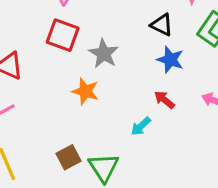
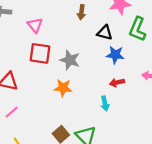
red arrow: (164, 100) -> (117, 82), turned -40
cyan arrow: (141, 126) -> (105, 103), turned -48

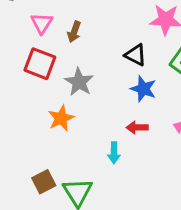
brown arrow: (81, 12) -> (74, 32), moved
orange star: (63, 88) -> (61, 118), turned 30

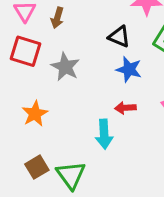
orange star: (61, 118) -> (35, 114), moved
cyan arrow: (114, 153) -> (104, 134), size x1.4

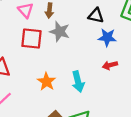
gray star: (65, 67) -> (60, 32), moved
cyan arrow: (104, 134) -> (78, 82), moved

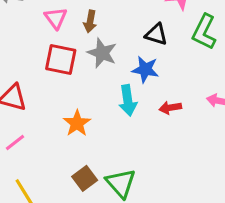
blue star: (107, 37) -> (145, 69), moved
cyan arrow: (78, 82) -> (128, 100), moved

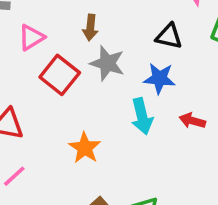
pink triangle: (56, 18) -> (31, 37), moved, turned 40
red square: (61, 60) -> (60, 75), turned 32
red arrow: (170, 108) -> (192, 121), turned 30

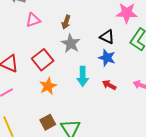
red square: (60, 75) -> (43, 60), moved
blue star: (159, 78) -> (107, 58), moved

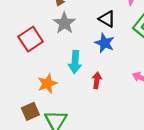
red arrow: (109, 85) -> (97, 80), moved, turned 64
orange star: (48, 86) -> (47, 84), moved

